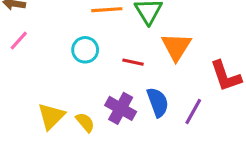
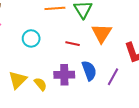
cyan circle: (85, 50) -> (31, 38), moved
purple cross: (121, 108) -> (64, 75), turned -30

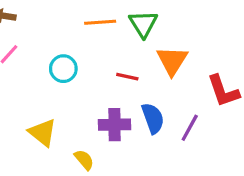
yellow triangle: (18, 80) -> (43, 133), turned -36
yellow semicircle: (40, 84) -> (84, 160), moved

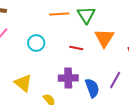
blue semicircle: (153, 118) -> (92, 88), moved

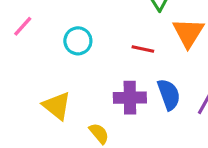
blue semicircle: (92, 88) -> (169, 94), moved

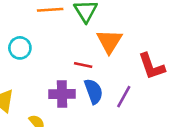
red line: (143, 49) -> (83, 65), moved

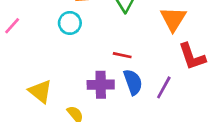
orange triangle: (109, 41) -> (173, 19), moved
cyan circle: (20, 48) -> (70, 23), moved

